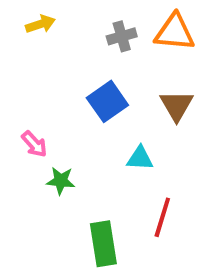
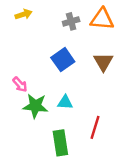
cyan triangle: (140, 158) -> (65, 102), moved
green star: (61, 181) -> (35, 106), size x1.5

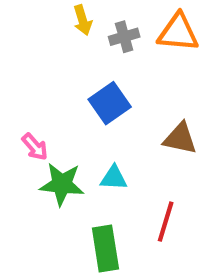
yellow arrow: (23, 14) -> (83, 20), moved, turned 91
brown triangle: (103, 62) -> (180, 138), moved, turned -48

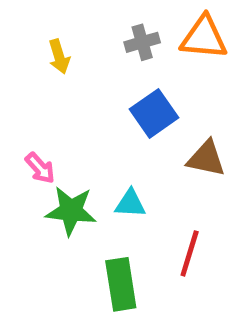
yellow arrow: (83, 20) -> (59, 57), moved
blue square: (110, 103) -> (154, 113), moved

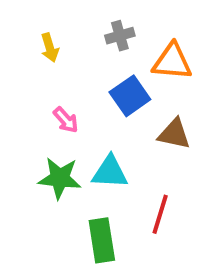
orange triangle: (204, 38) -> (172, 62), moved
pink arrow: (40, 168) -> (66, 120), moved
cyan triangle: (130, 204) -> (110, 172), size x1.4

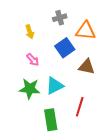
yellow arrow: (50, 48) -> (30, 32), moved
cyan triangle: (110, 172) -> (55, 86), turned -30

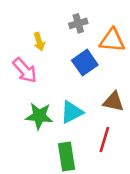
pink arrow: (33, 60) -> (25, 70), moved, size x1.5
brown triangle: (87, 67) -> (113, 102), moved

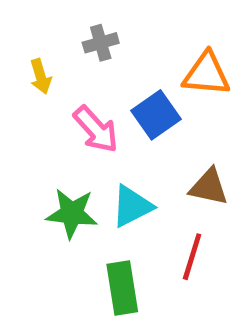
gray cross: (78, 23) -> (101, 43), moved
yellow arrow: (39, 42) -> (41, 76), moved
pink arrow: (25, 70) -> (96, 129), moved

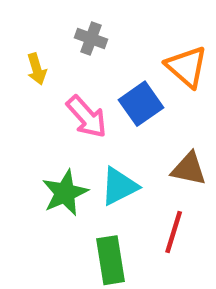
gray cross: (101, 43) -> (91, 39), turned 36
orange triangle: (206, 74) -> (187, 67), turned 36
green star: (72, 213) -> (65, 193), turned -30

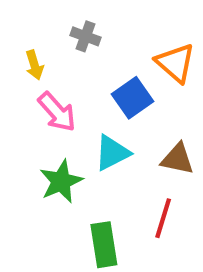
pink arrow: (87, 117) -> (57, 112), moved
cyan triangle: (119, 186) -> (112, 153), moved

